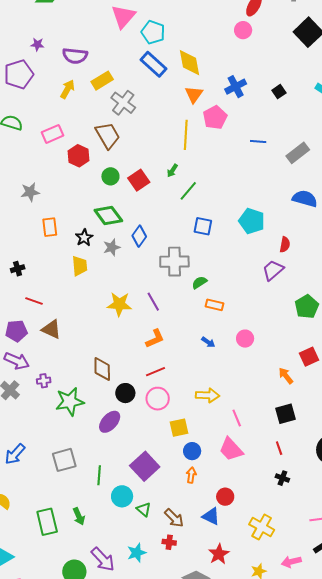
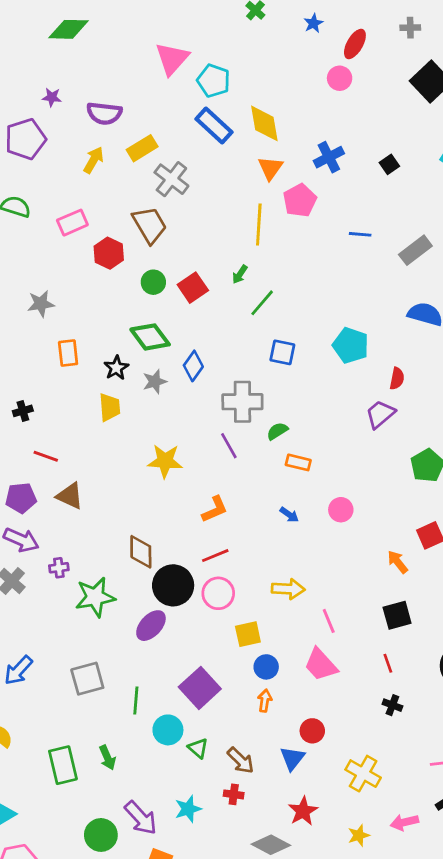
purple line: (153, 302) -> (229, 446), moved
black circle: (125, 393) -> (173, 585), size x1.5
blue triangle: (211, 516) -> (292, 758), turned 42

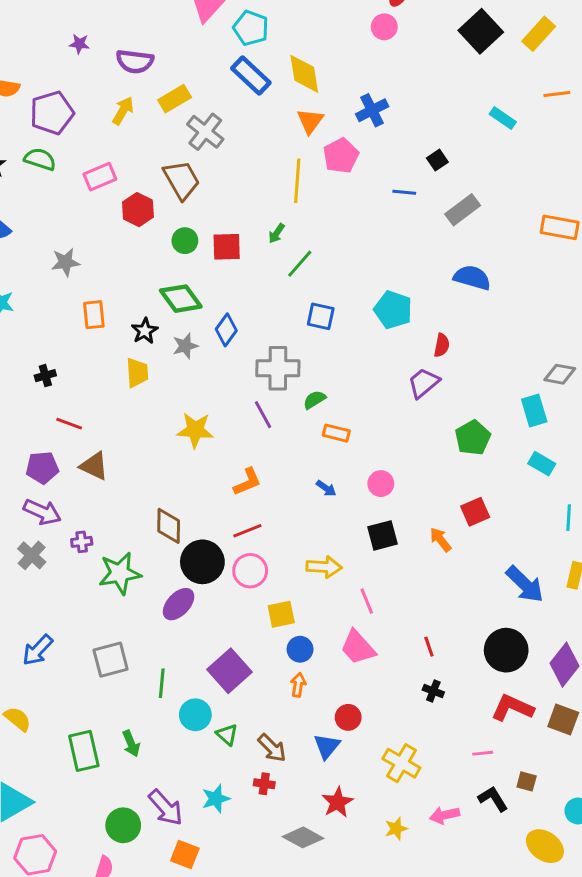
purple pentagon: (25, 139) -> (52, 113), moved
black square: (389, 164) -> (437, 160), moved
red square: (193, 288) -> (227, 247), turned 32
black square: (397, 615) -> (382, 535), moved

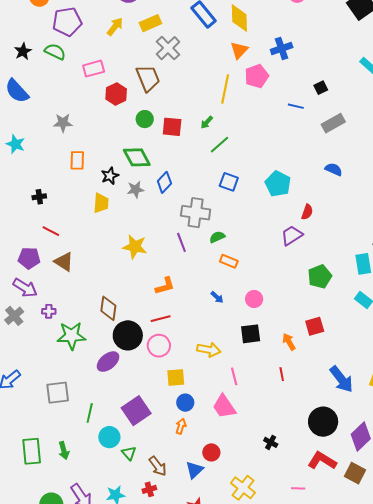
blue semicircle: (472, 278) -> (334, 169), size x0.7
red line: (429, 647) -> (282, 374), moved
red cross: (264, 784) -> (149, 489), turned -32

